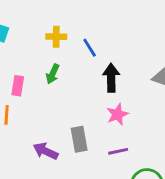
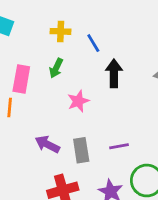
pink rectangle: (18, 86) -> (21, 79), size x1.4
pink star: (117, 114) -> (78, 101), moved
gray rectangle: (79, 139) -> (81, 150), moved

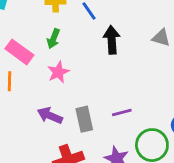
pink rectangle: (21, 79) -> (19, 52), turned -60
pink star: (78, 101) -> (58, 72), moved

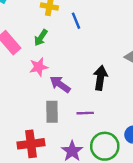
black arrow: (112, 40) -> (100, 78), moved
purple arrow: (50, 116) -> (60, 84), moved

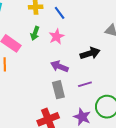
pink star: (39, 67) -> (57, 37), moved
black arrow: (100, 78) -> (90, 53), turned 78

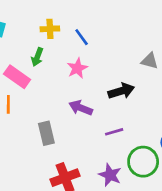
green arrow: (35, 33) -> (37, 57), moved
gray rectangle: (58, 90) -> (46, 133), moved

